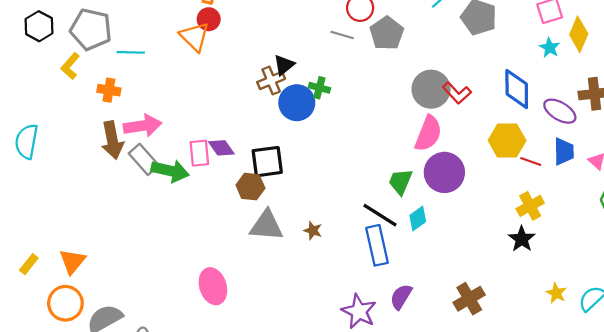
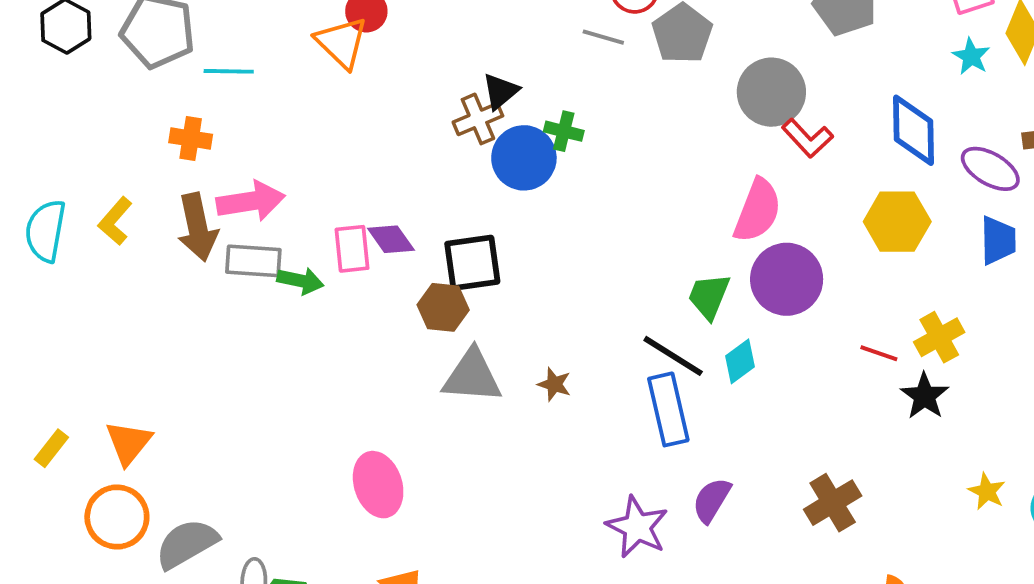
yellow L-shape: (70, 66) -> (115, 221), moved
gray circle: (431, 89) -> (771, 92), moved
gray rectangle: (144, 159) -> (253, 261), turned -44
red line: (531, 161) -> (879, 353), moved
green arrow: (170, 171) -> (300, 281), size x0.7

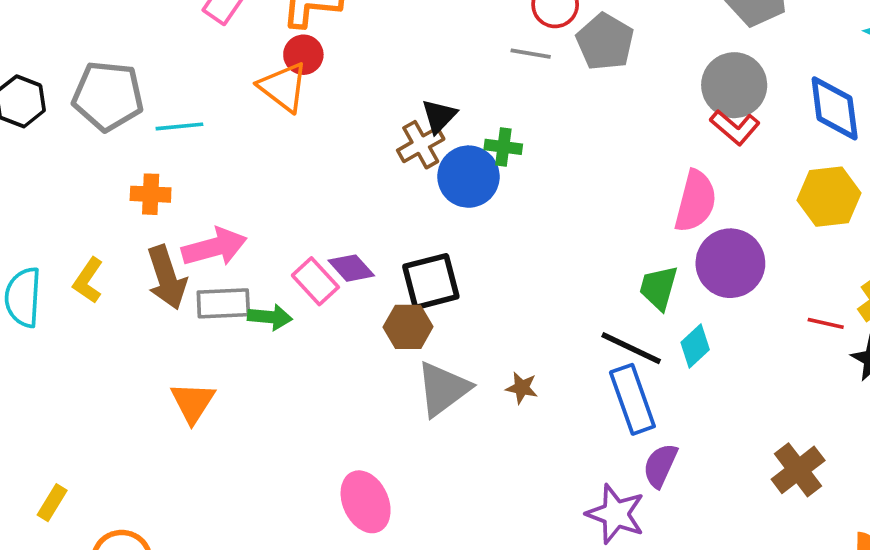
gray circle: (771, 92) -> (734, 85), moved
pink rectangle: (352, 249) -> (315, 281), turned -30
gray triangle: (472, 376) -> (443, 389), turned -34
orange triangle: (129, 443) -> (193, 402), moved
purple semicircle: (712, 500) -> (660, 465), moved

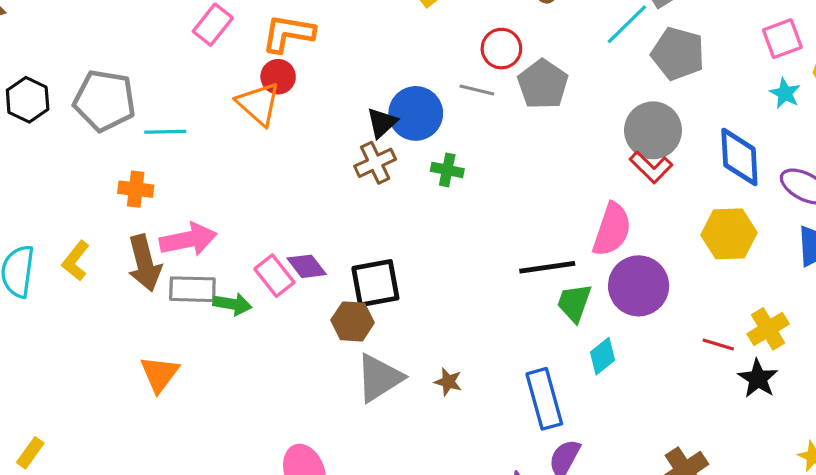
black triangle: (439, 116) -> (382, 123), moved
blue circle: (468, 177) -> (416, 113), moved
black line: (631, 348) -> (547, 267), moved, turned -38

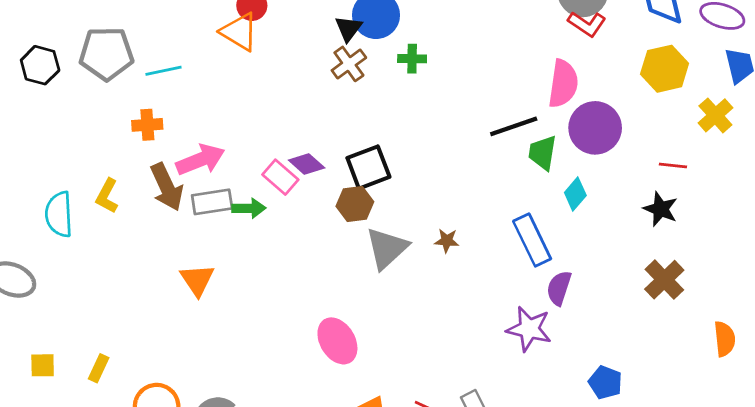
yellow cross: (768, 329) -> (715, 115), moved
black star: (758, 379) -> (661, 209), moved

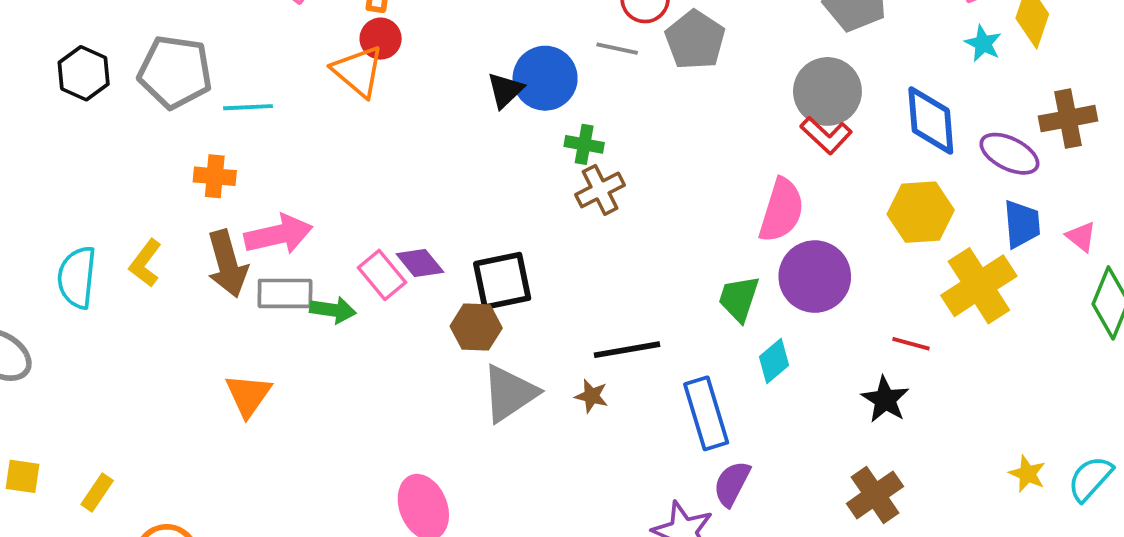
brown cross: (349, 64) -> (600, 190), moved
yellow cross: (715, 115) -> (979, 286), size x1.5
black line: (514, 126) -> (627, 350), moved

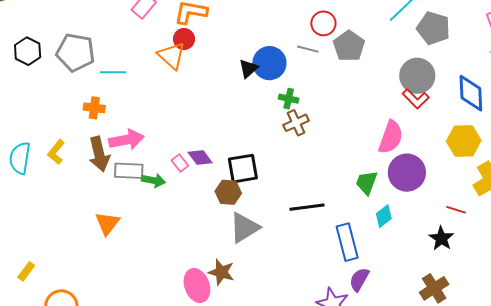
pink rectangle: (382, 275) -> (180, 163), size x0.7
brown star: (591, 396) -> (221, 272), moved, size x1.5

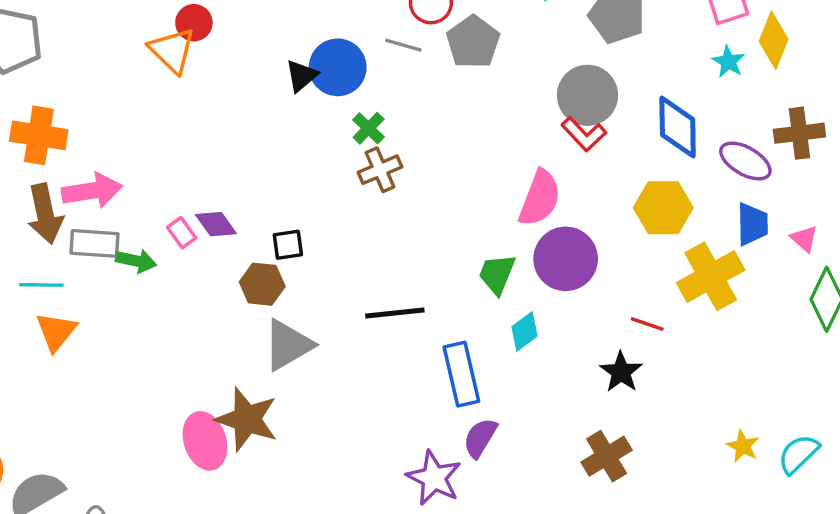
cyan line: (113, 72) -> (41, 285), moved
green cross: (289, 99) -> (369, 128), turned 30
orange cross: (94, 108) -> (39, 135), size x1.5
black square: (243, 169) -> (288, 245), size x0.6
brown star: (221, 272) -> (247, 419), size x1.4

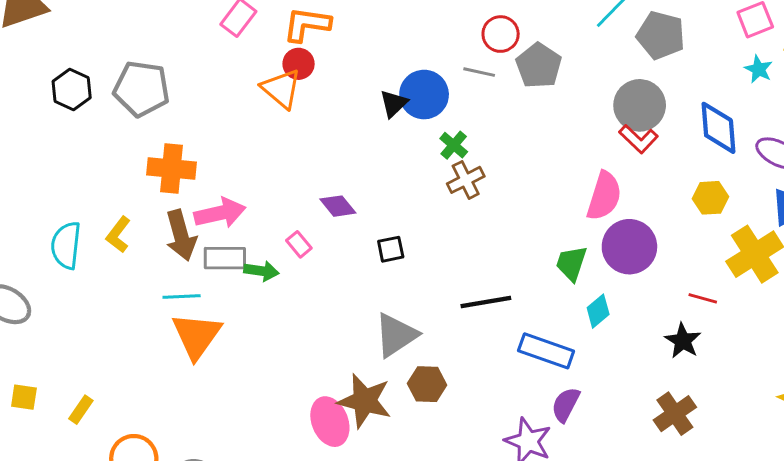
yellow hexagon: (663, 208) -> (710, 198), size x0.7
purple diamond: (216, 224) -> (338, 206), moved
brown hexagon: (262, 284) -> (427, 384), moved
orange triangle: (56, 331) -> (197, 336), size x1.4
blue rectangle: (461, 374) -> (546, 351), turned -54

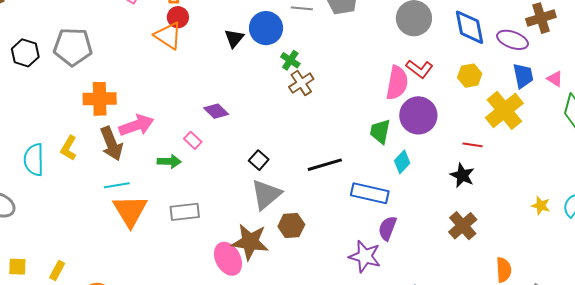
black triangle: (394, 104) -> (234, 38), moved
red L-shape: (638, 139) -> (419, 69), moved
black square: (391, 249) -> (259, 160), moved, turned -30
gray rectangle: (225, 258) -> (185, 212), moved

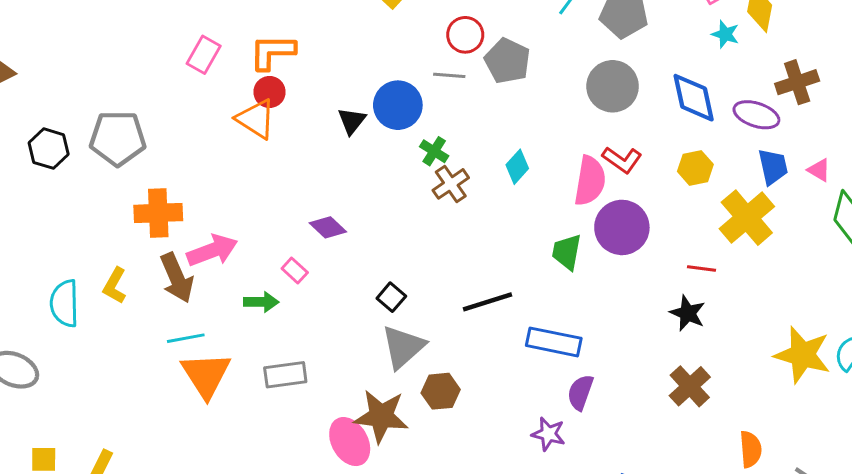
cyan diamond: (402, 162) -> (517, 167), moved
yellow star: (541, 206) -> (803, 355), size x2.0
purple star: (365, 256) -> (548, 434), size x0.7

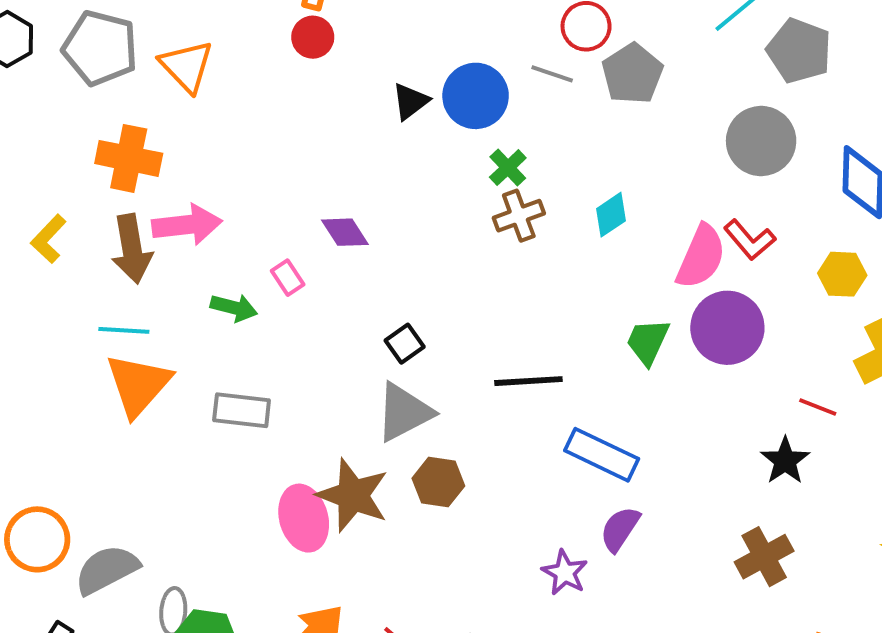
orange triangle: (256, 119) -> (187, 66), moved

